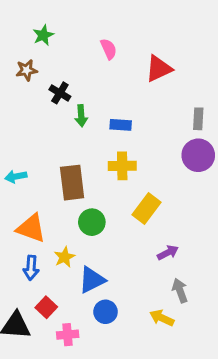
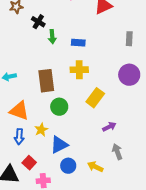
purple circle: (198, 155) -> (129, 75), moved
yellow arrow: (162, 318) -> (95, 167), moved

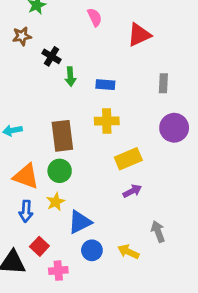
gray rectangle: (129, 39) -> (163, 83), moved
yellow rectangle: (95, 98) -> (128, 159), turned 30
green circle: (59, 107) -> (60, 171), moved
purple arrow: (109, 127) -> (132, 191), moved

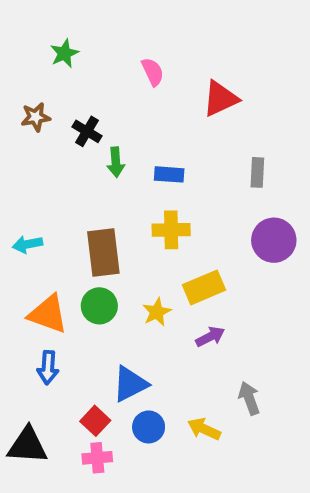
brown star: (22, 36) -> (36, 117), moved
yellow star: (56, 202) -> (157, 312), moved
red square: (39, 246) -> (95, 421), moved

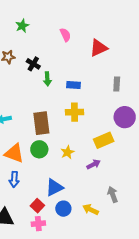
yellow rectangle: (204, 287) -> (104, 140), moved

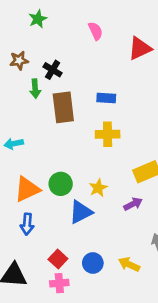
green arrow: (47, 79) -> (35, 89), moved
brown rectangle: (41, 123) -> (63, 107), moved
orange triangle: (14, 153) -> (27, 189), turned -45
blue triangle: (54, 187) -> (81, 212), moved

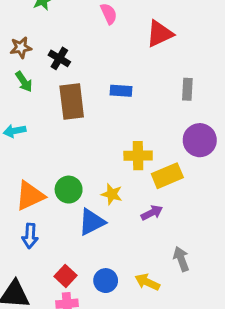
green arrow: (35, 89) -> (24, 82), moved, turned -30
yellow cross: (108, 134) -> (138, 156), moved
cyan arrow: (14, 144) -> (15, 131), moved
yellow star: (98, 188) -> (112, 194), turned -30

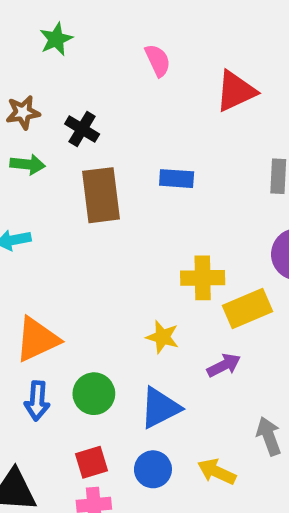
green arrow: (24, 82) -> (28, 164), turned -50
green circle: (69, 190) -> (94, 394), moved
blue triangle: (92, 222) -> (160, 408), moved
red square: (66, 276) -> (92, 462), turned 30

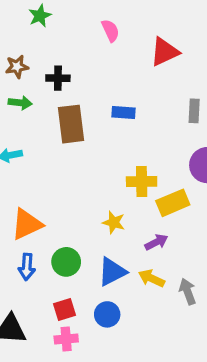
black cross: (82, 129) -> (58, 78), turned -30
yellow arrow: (217, 472) -> (151, 278), moved

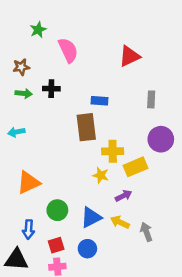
pink semicircle: (110, 31) -> (68, 50), moved, size x1.5
black cross: (58, 78) -> (51, 89), moved
brown rectangle: (71, 124) -> (86, 127), moved
yellow star: (114, 223) -> (101, 175), moved
blue arrow: (27, 267) -> (28, 229), moved

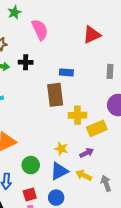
yellow star: (101, 175) -> (61, 149), moved

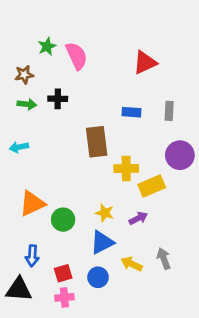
green star: (14, 12) -> (47, 46), moved
blue rectangle: (66, 72) -> (132, 112), moved
green circle: (31, 165) -> (63, 220), moved
yellow arrow: (84, 175) -> (132, 264), moved

